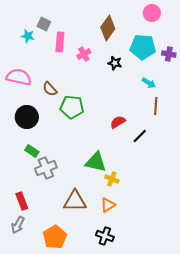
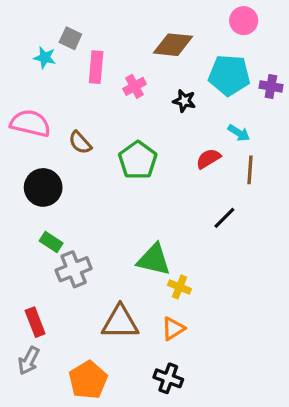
brown diamond: (108, 28) -> (173, 45), turned 60
green pentagon: (72, 107) -> (138, 160), moved, turned 30
red semicircle: (118, 122) -> (208, 159), moved

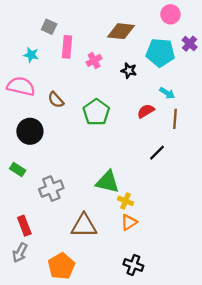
cyan star: (45, 58) -> (31, 55), moved
purple cross: (271, 86) -> (190, 44), moved, turned 32
green rectangle: (51, 242) -> (18, 169), moved
orange triangle: (173, 329) -> (129, 222), moved
black cross: (168, 378) -> (133, 265), moved

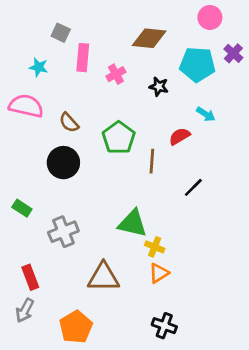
brown line: (175, 119) -> (152, 161), moved
black circle: (30, 131) -> (63, 163), moved

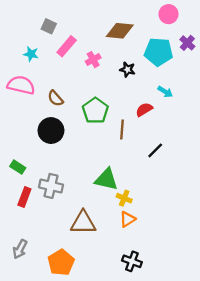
pink rectangle: (83, 58) -> (67, 46), turned 35
gray cross: (63, 232) -> (51, 186), turned 35
red rectangle: (30, 277) -> (24, 197), moved, turned 42

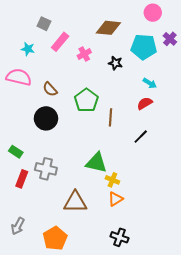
red semicircle: (144, 109) -> (145, 103), moved

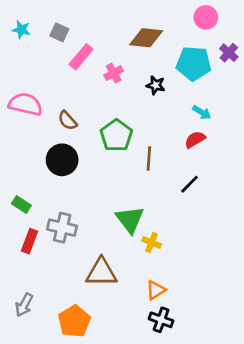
cyan star: (28, 49) -> (21, 30), moved
green triangle: (96, 163) -> (130, 219), turned 40
orange triangle: (115, 199) -> (156, 290), moved

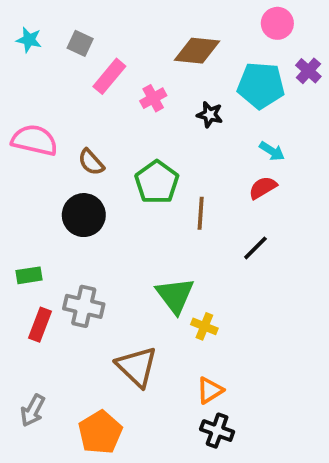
green rectangle: (21, 205) -> (29, 275), turned -42
brown triangle: (101, 272) -> (137, 367), turned 44

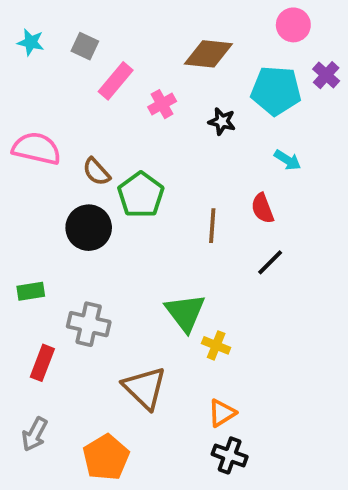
green pentagon: (157, 182) -> (141, 195), moved
red semicircle: (263, 188) -> (262, 208), moved, turned -80
red rectangle: (40, 325) -> (42, 363), moved

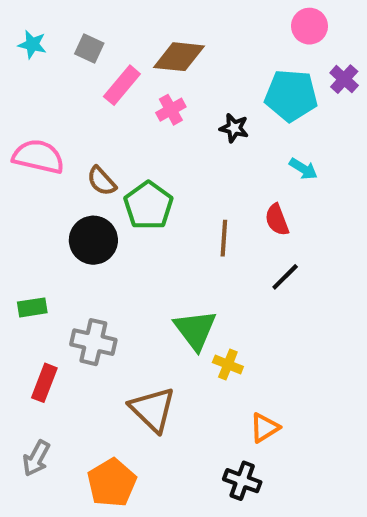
brown diamond: (208, 54) -> (179, 57), moved
orange triangle: (222, 413) -> (265, 428), moved

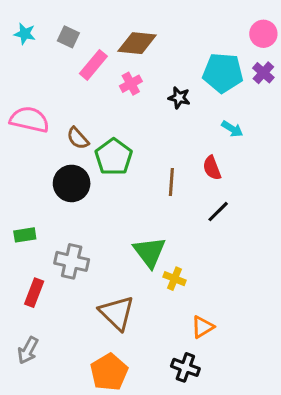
pink circle: (309, 26) -> (263, 34), moved
purple cross: (344, 79) -> (263, 73), moved
orange pentagon: (112, 483) -> (109, 372), moved

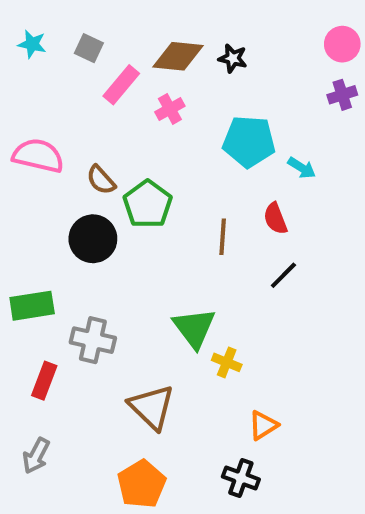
cyan pentagon: (223, 73) -> (249, 141), moved
purple cross: (263, 73) -> (342, 95), turned 30
black star: (179, 98) -> (233, 58), moved
green rectangle: (25, 235) -> (32, 306), size x1.5

